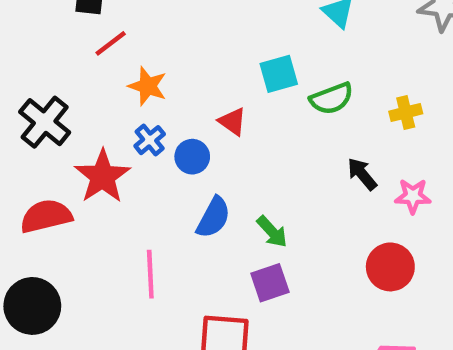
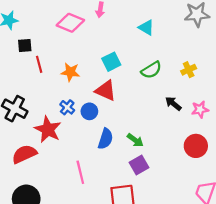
red line: (111, 43) -> (39, 64), turned -56
cyan square: (279, 74) -> (111, 62), moved
orange star: (148, 86) -> (70, 72), moved
red triangle: (232, 122) -> (106, 91), size x1.5

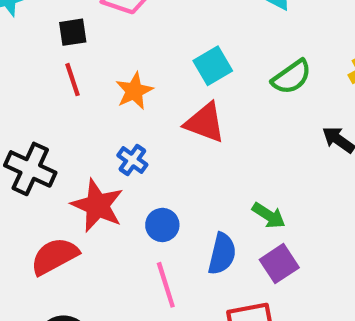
black square: (25, 45) -> (73, 32), moved
orange star: (70, 72) -> (134, 91), turned -30
blue circle: (89, 111) -> (162, 225), moved
blue semicircle: (105, 139) -> (222, 254), moved

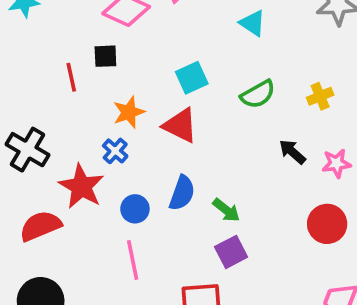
black square: (73, 32) -> (105, 56), moved
orange star: (134, 91) -> (129, 112), moved
blue semicircle: (222, 254) -> (182, 193), moved

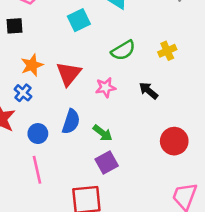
cyan square: (192, 78) -> (79, 20), moved
red triangle: (180, 125) -> (69, 74), turned 44
pink star: (336, 163) -> (106, 87), moved

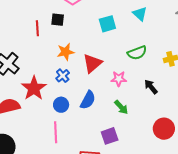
blue cross: (23, 93) -> (63, 76), moved
green arrow: (103, 133) -> (121, 107), moved

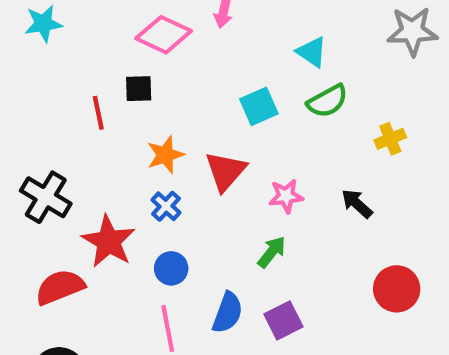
cyan square: (107, 24) -> (259, 106), moved
green semicircle: (137, 53) -> (328, 101), moved
blue semicircle: (88, 100) -> (228, 313), moved
green arrow: (121, 107) -> (272, 252), moved, turned -91

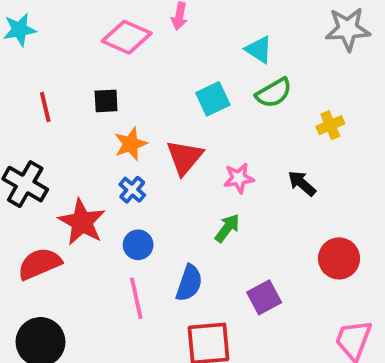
black square: (139, 89) -> (106, 101), moved
red line: (98, 113) -> (45, 107), moved
purple square: (283, 320) -> (264, 297), moved

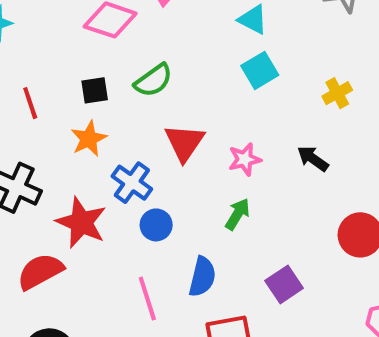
green semicircle: (274, 93) -> (153, 80), moved
cyan square: (213, 99) -> (260, 70), moved
orange star: (131, 144) -> (89, 139), moved
blue cross: (132, 190) -> (132, 183), size x1.4
blue circle: (138, 245) -> (156, 225), moved

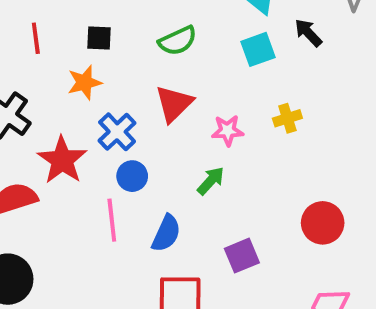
green semicircle: (153, 80) -> (178, 41), moved
yellow cross: (337, 93) -> (287, 118), moved
black arrow: (313, 158) -> (308, 33), moved
pink line: (147, 299) -> (112, 220), moved

